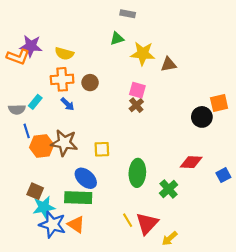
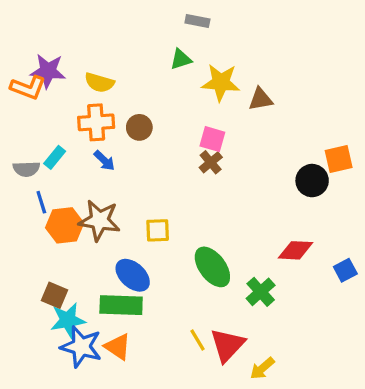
green ellipse: (137, 173) -> (212, 267), turned -40

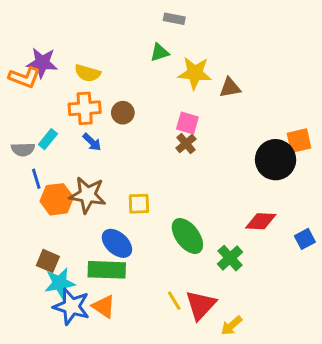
black circle: (312, 181) -> (276, 160), size x1.4

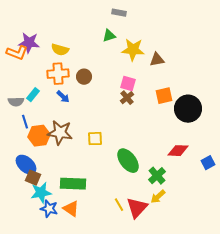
orange square: (299, 141) -> (164, 96), moved
blue ellipse: (117, 243) -> (26, 165), moved
blue star: (71, 306) -> (49, 209), size x0.7
yellow arrow: (231, 326) -> (158, 197), moved

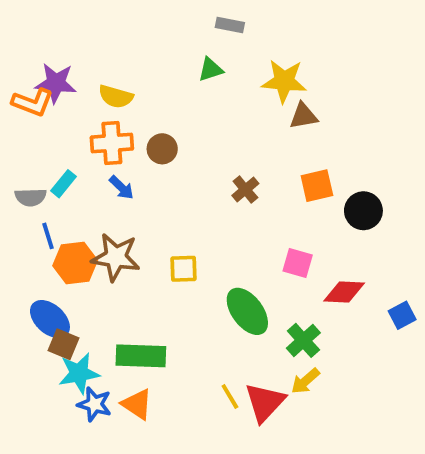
yellow star: (133, 50) -> (284, 81), moved
pink square: (128, 84) -> (298, 263), moved
black circle: (188, 109) -> (363, 211), size x0.7

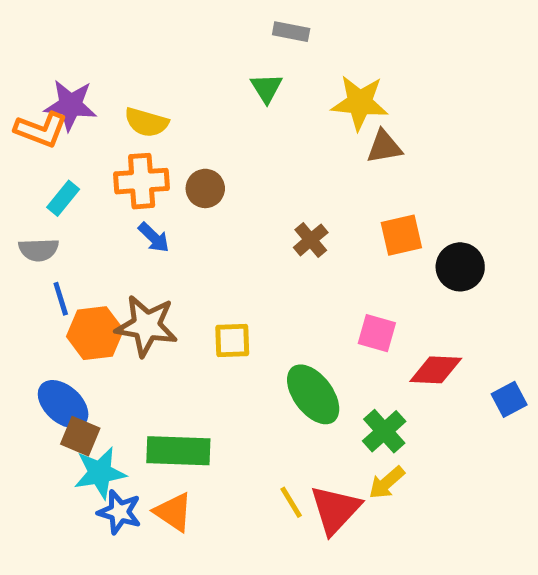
green triangle: (211, 69) -> (267, 88), turned -44
cyan rectangle: (64, 184) -> (63, 198), moved

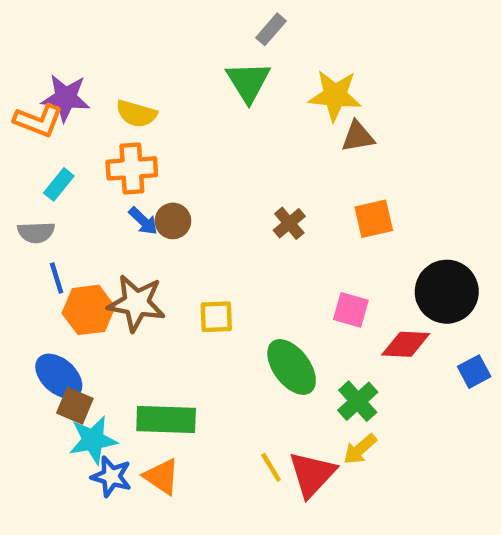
gray rectangle: (291, 32) -> (271, 29), turned -60
green triangle: (267, 88) -> (248, 82), size x1.5
brown circle: (205, 188) -> (173, 221), moved
black circle: (460, 267) -> (447, 292), moved, size x1.4

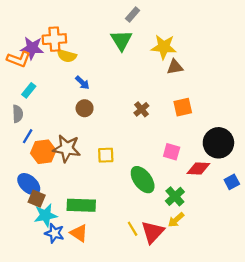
orange cross: (132, 168) -> (54, 39), moved
blue arrow: (143, 221) -> (82, 83), moved
gray semicircle: (36, 232) -> (18, 114), turned -90
blue line: (57, 278) -> (28, 136), turned 48

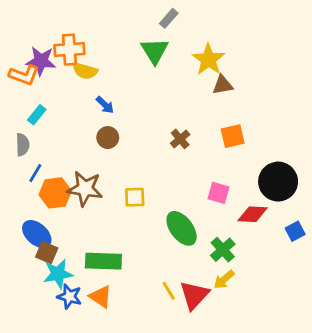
yellow star: (164, 47) -> (209, 59), turned 30

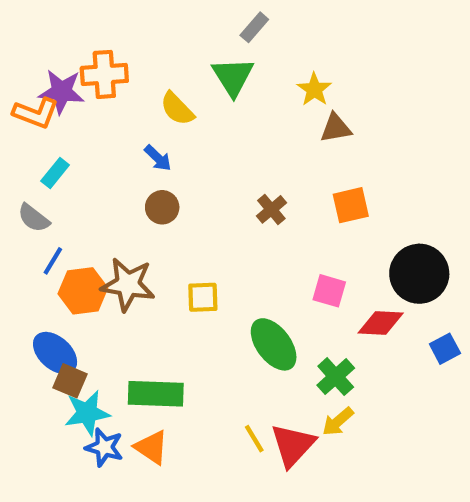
yellow star: (209, 59) -> (314, 89), size x0.7
yellow semicircle: (85, 71) -> (177, 109), moved, turned 30
gray semicircle: (23, 145) -> (34, 218), turned 130

